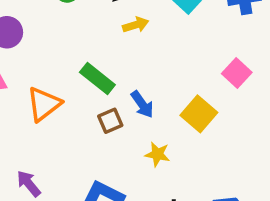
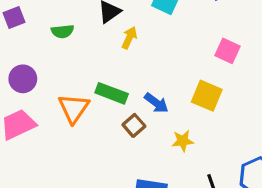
yellow arrow: (136, 25) -> (129, 38), turned -30
orange triangle: (44, 104) -> (74, 108), moved

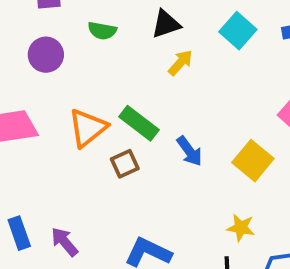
purple circle: (23, 79) -> (46, 55), moved
brown square: (134, 125) -> (125, 164), moved
yellow star: (183, 141) -> (241, 228), moved

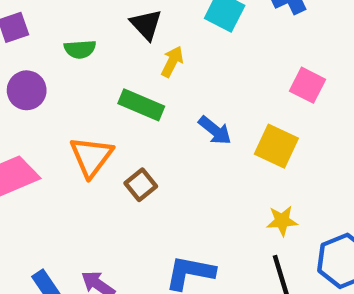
black triangle: (166, 24) -> (146, 25), turned -40
green rectangle: (139, 123) -> (141, 105), moved
blue arrow: (189, 151) -> (215, 130), moved

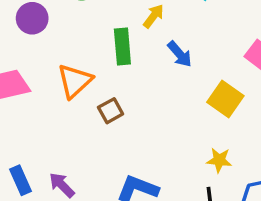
green rectangle: (141, 105) -> (122, 46), turned 52
blue arrow: (215, 130) -> (180, 54), moved

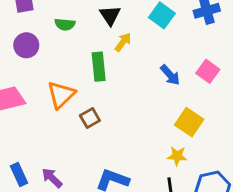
blue arrow: (180, 54) -> (170, 75), moved
yellow square: (225, 99) -> (189, 122), moved

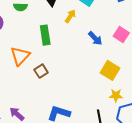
yellow arrow: (123, 42) -> (70, 16), moved
yellow star: (177, 156) -> (116, 95), moved

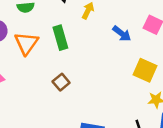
orange triangle: (20, 56) -> (26, 43), moved

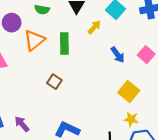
brown square: (61, 82) -> (54, 82), turned -32

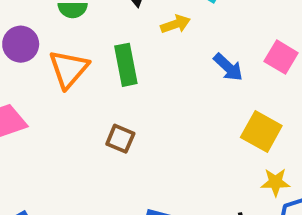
yellow arrow: (94, 27) -> (175, 24), turned 40

